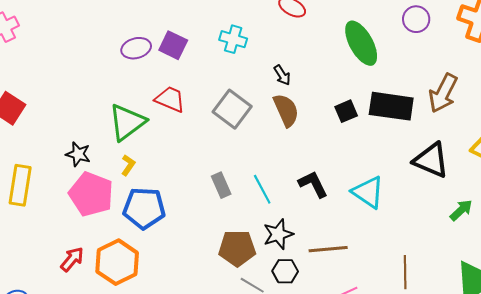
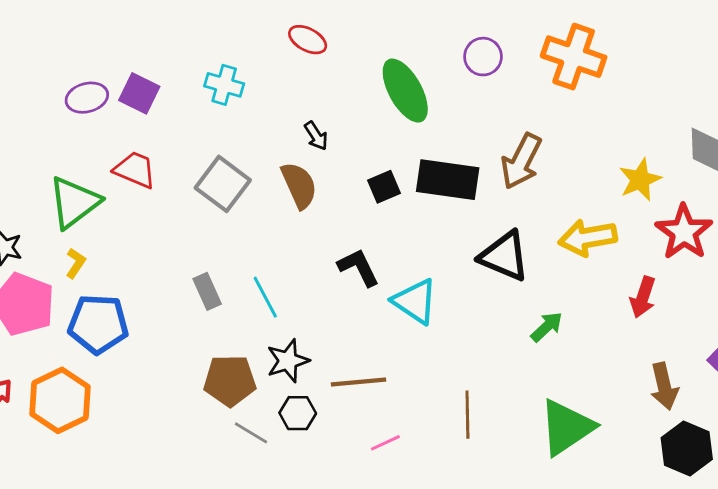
black arrow: (282, 75) -> (316, 136), moved
black L-shape: (313, 184) -> (359, 267), moved

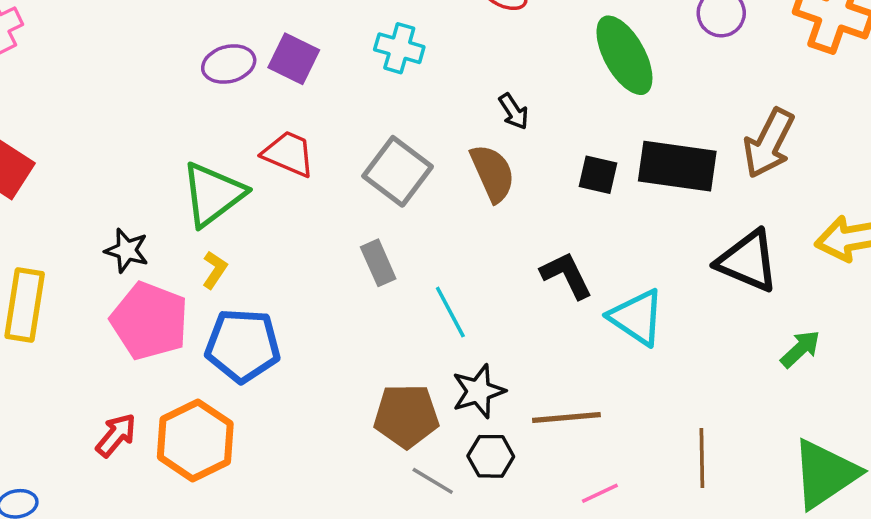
black square: (384, 187) -> (598, 175), turned 36
gray rectangle: (207, 291) -> (378, 263), moved

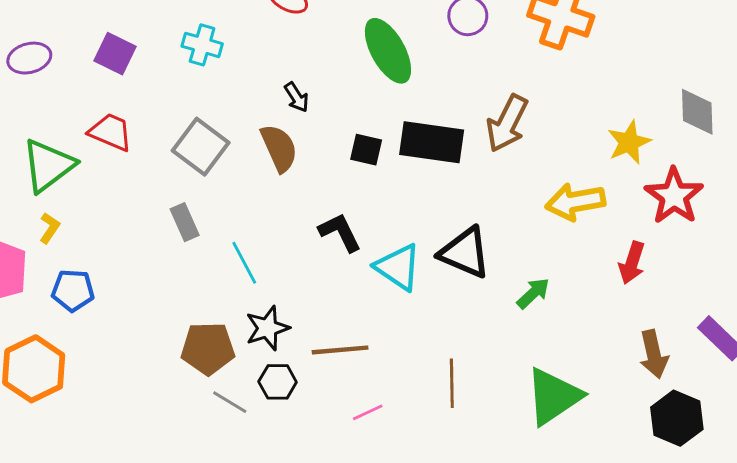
purple ellipse: (229, 64) -> (29, 58), moved
black triangle: (748, 261) -> (465, 253), moved
blue pentagon: (243, 345) -> (73, 290), size x0.7

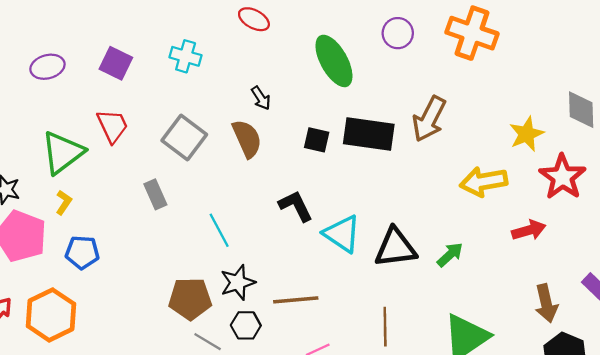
red trapezoid: (111, 132) -> (112, 126), turned 42
gray rectangle: (185, 222) -> (155, 194), moved
black triangle: (465, 253) -> (395, 248), moved, turned -30
red arrow: (632, 263) -> (529, 230), turned -124

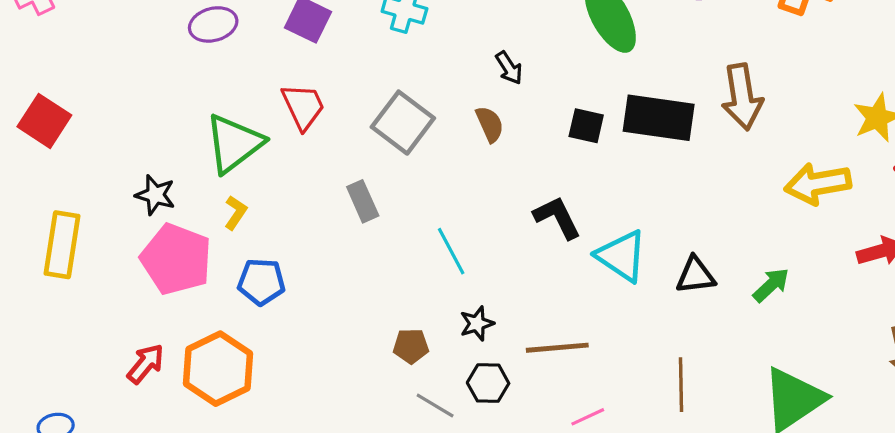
brown arrow: (429, 119) -> (742, 97), turned -36
brown semicircle: (247, 139) -> (490, 124), size x0.7
black triangle: (395, 248) -> (696, 275), size x0.7
black star: (238, 282) -> (477, 324), size x0.7
brown pentagon: (190, 299) -> (411, 346), size x0.6

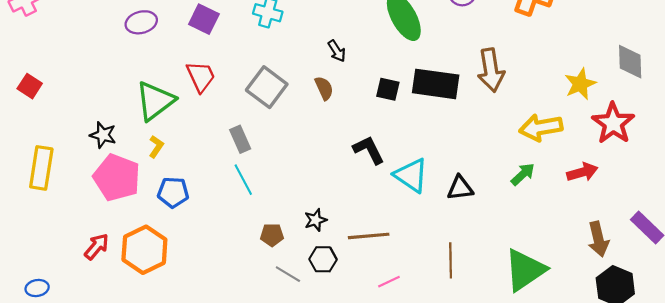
red square: (44, 121) -> (30, 86), size x0.7
cyan line: (451, 251) -> (243, 180), moved
green arrow: (771, 285) -> (523, 174), moved

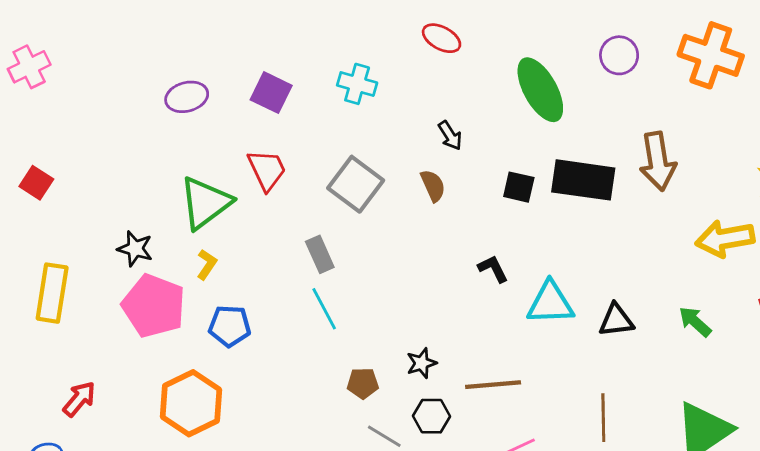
black L-shape: (369, 150) -> (493, 269), size x0.7
green arrow: (523, 174) -> (695, 322), moved, turned -95
cyan triangle: (411, 175) -> (550, 303), turned -36
red arrow: (97, 247) -> (79, 399), moved

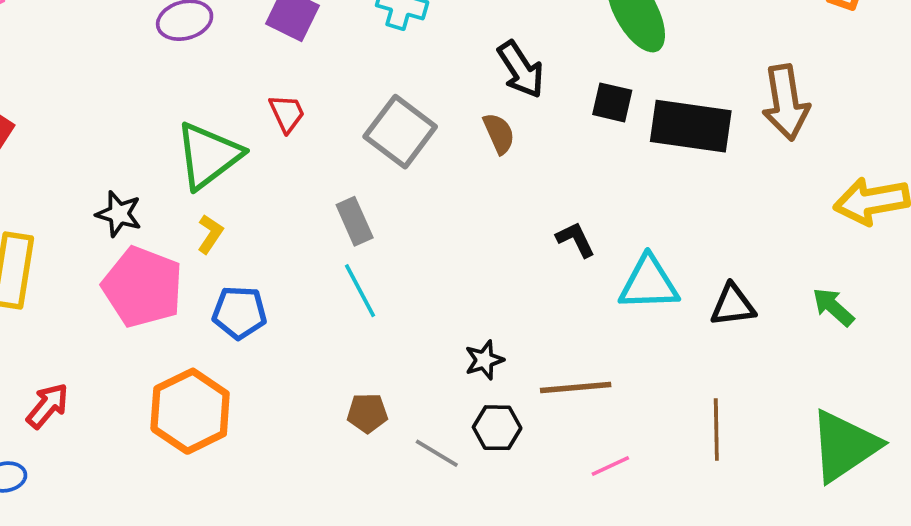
black arrow: (450, 136) -> (521, 70), size x1.5
red trapezoid: (267, 170) -> (287, 113), size x0.7
black square: (519, 187) -> (612, 102), moved
brown pentagon: (363, 383) -> (367, 413), moved

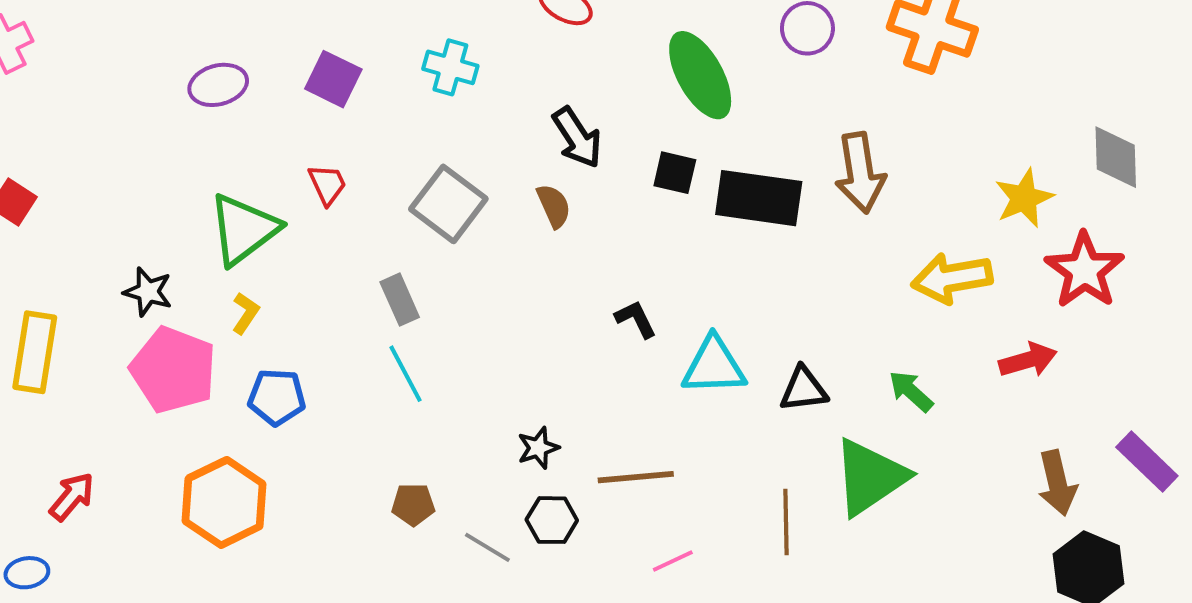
green triangle: (844, 446) -> (870, 477), moved

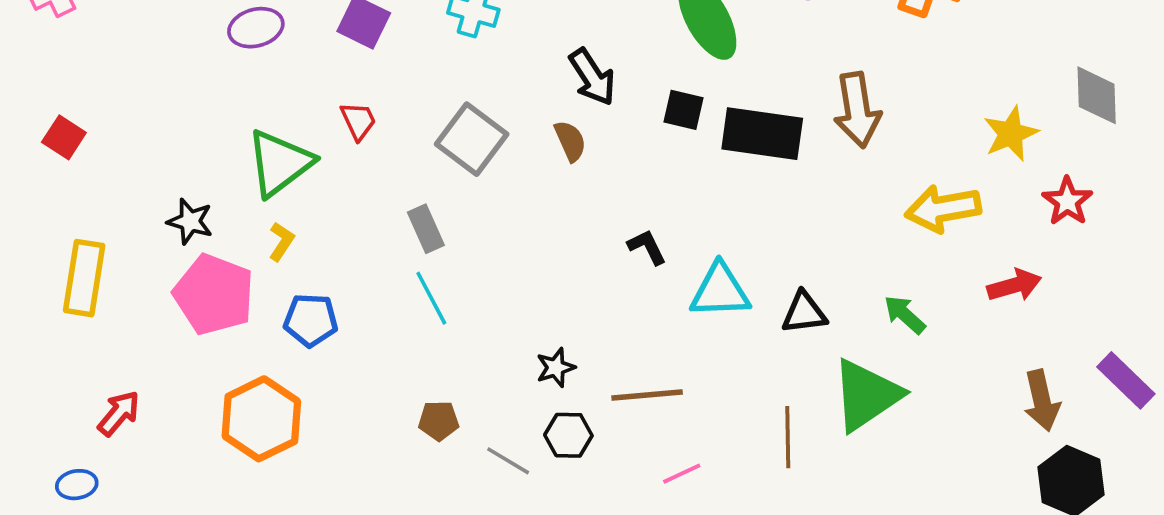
red star: (1085, 270) -> (1067, 201), size x0.7

